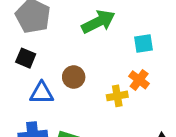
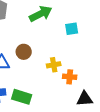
orange cross: (139, 80) -> (70, 77), moved, turned -32

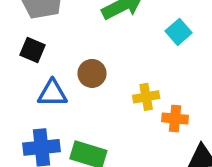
cyan square: (72, 29) -> (179, 32), turned -32

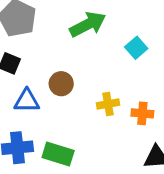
orange cross: (175, 119) -> (142, 113), moved

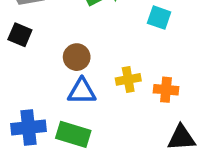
cyan square: (136, 48) -> (159, 18), turned -30
blue triangle: (27, 101) -> (82, 91), moved

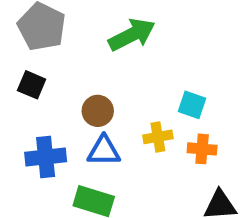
cyan square: (159, 18) -> (192, 105), moved
blue cross: (29, 128) -> (46, 157), moved

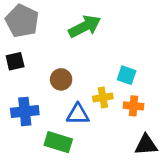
black square: (32, 85) -> (15, 61), turned -36
blue triangle: (104, 151) -> (78, 114), moved

